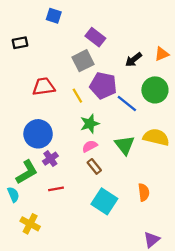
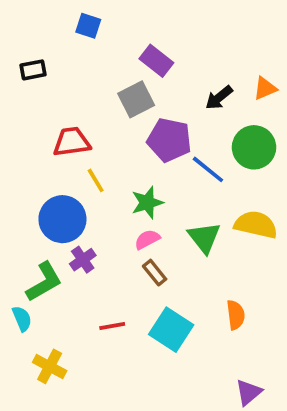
yellow line: (77, 96) -> (96, 180), moved
red line: (56, 189) -> (112, 326), moved

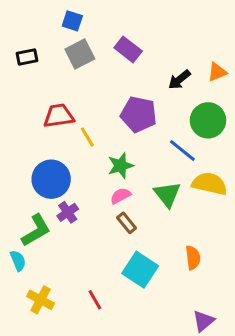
gray square: (136, 99) -> (80, 54), moved
blue line: (208, 169) -> (182, 151), moved
yellow line: (96, 180) -> (87, 137), moved
red line: (112, 326) -> (95, 300), moved, turned 70

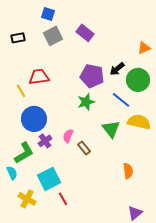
black arrow: (179, 80) -> (117, 69), moved
yellow line: (87, 137) -> (21, 91), moved
green star: (121, 166) -> (86, 102), moved
pink semicircle: (121, 196) -> (68, 136), moved, turned -40
cyan square: (140, 270) -> (49, 179), moved, turned 30

